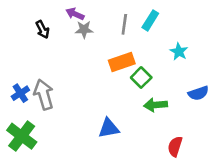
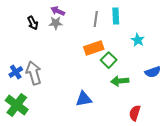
cyan rectangle: (150, 20) -> (116, 16), turned -35
gray star: (84, 30) -> (56, 23), moved

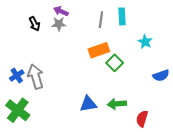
green arrow: (120, 81) -> (117, 104), moved

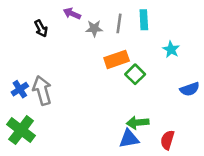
gray star: (59, 24) -> (94, 28), moved
blue triangle: (88, 104) -> (129, 139), moved

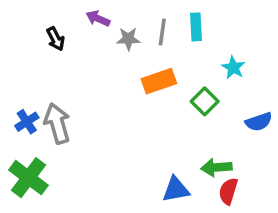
green square: (135, 74) -> (205, 101), moved
green arrow: (138, 123) -> (216, 167), moved

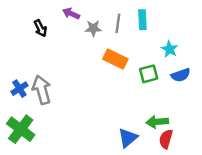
orange rectangle: (159, 81) -> (115, 59), turned 45
green square: (205, 101) -> (149, 74), turned 30
blue semicircle: (259, 122) -> (181, 75), moved
blue triangle: (176, 189) -> (128, 138), turned -30

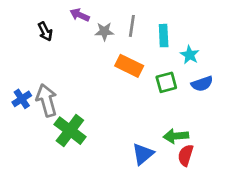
cyan rectangle: (142, 20) -> (164, 36), moved
green cross: (21, 129) -> (70, 131), moved

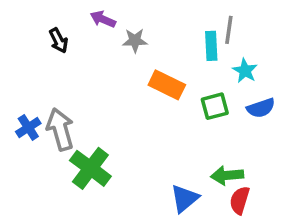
gray line: (132, 26) -> (229, 30), moved

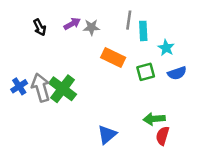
purple arrow: (103, 19) -> (72, 24), moved, turned 126
gray line: (229, 30) -> (129, 20), moved
green cross: (90, 168) -> (63, 89), moved
blue triangle: (185, 198) -> (107, 135), moved

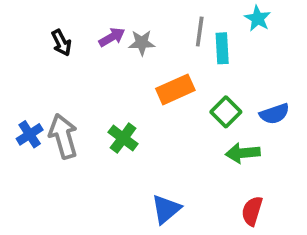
cyan star: (166, 48) -> (258, 18), moved
orange rectangle: (113, 57) -> (175, 89), turned -50
green square: (146, 72) -> (226, 112), turned -30
green cross: (63, 89) -> (123, 138), moved, size x0.7
green arrow: (154, 119) -> (243, 153), moved

